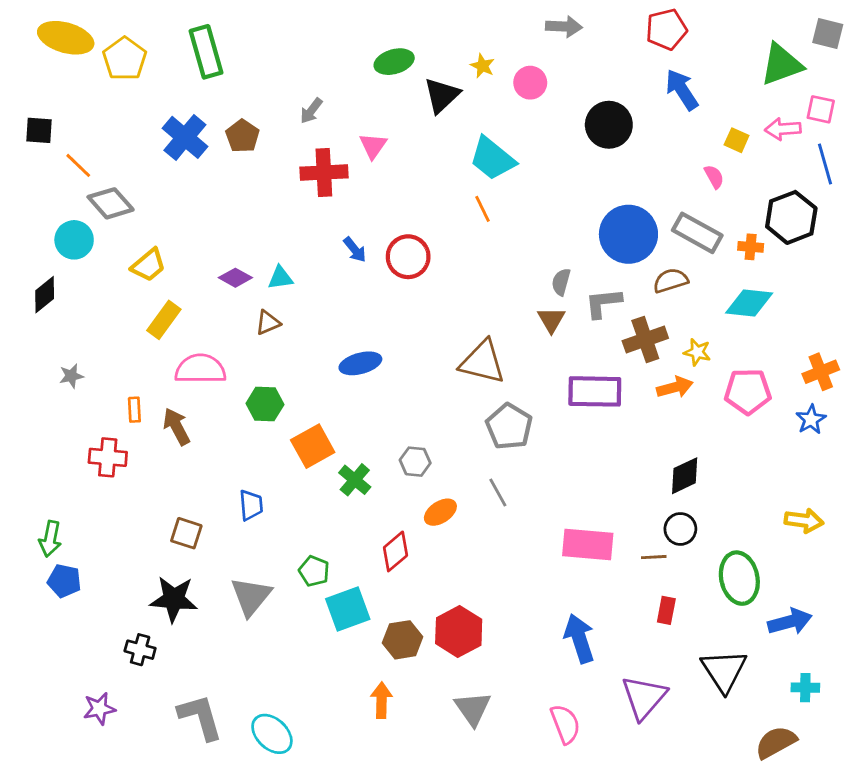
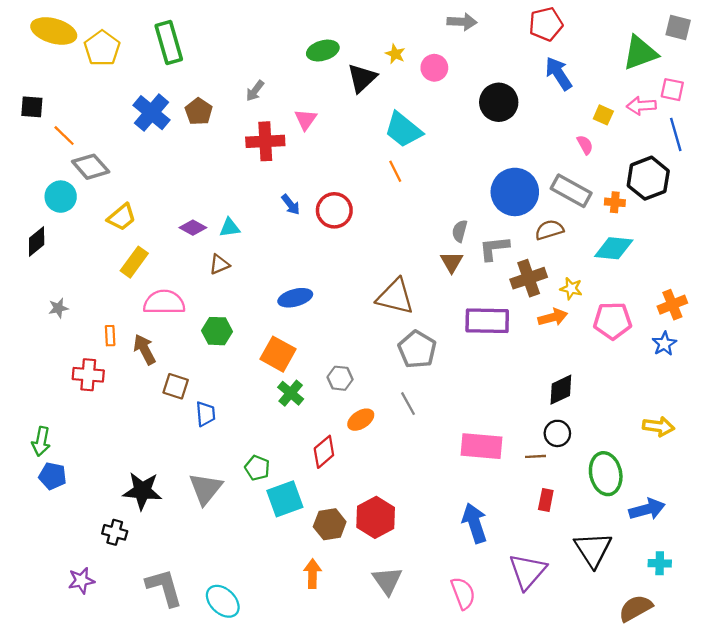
orange square: (313, 446) -> (278, 354), moved, turned -32
brown square: (186, 533) -> (176, 386), moved

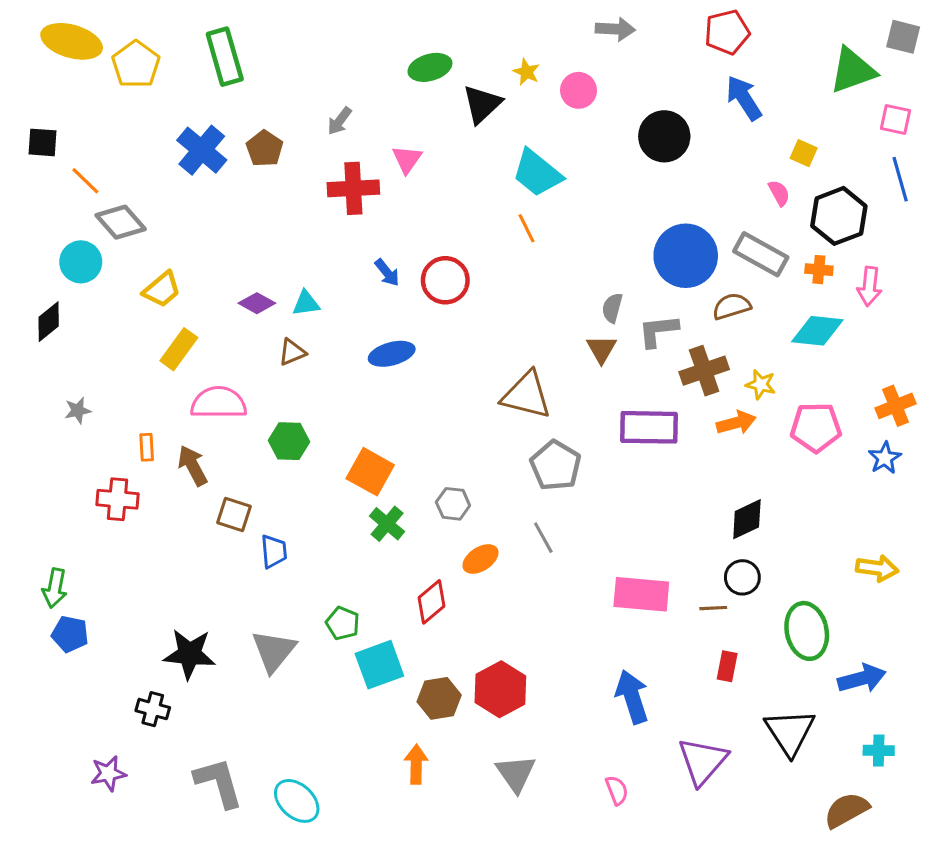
pink arrow: (641, 106) -> (869, 286), moved, turned -80
black hexagon: (648, 178) -> (839, 216), moved
blue ellipse: (295, 298) -> (392, 354), moved
pink semicircle: (463, 593) -> (617, 790), size x0.7

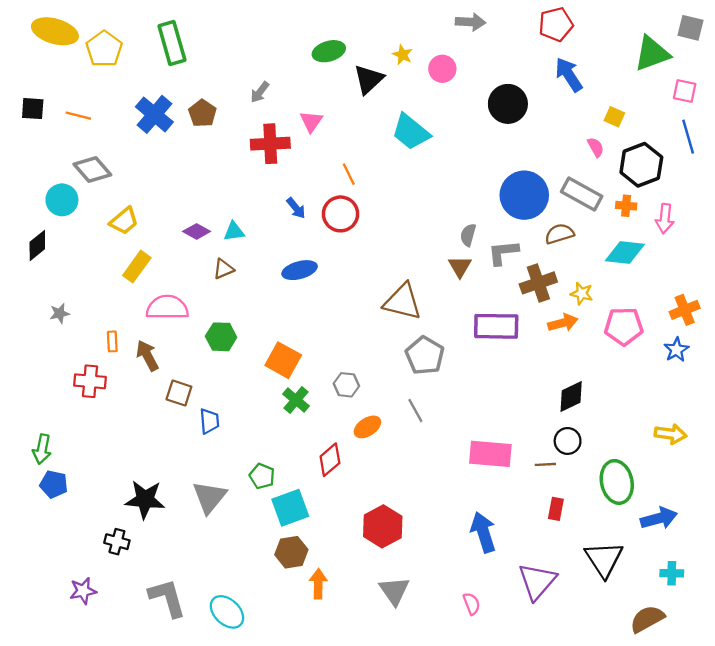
orange line: (85, 181) -> (78, 116), moved, turned -30
orange line: (526, 228) -> (349, 174), moved
brown hexagon: (439, 698) -> (291, 552), moved

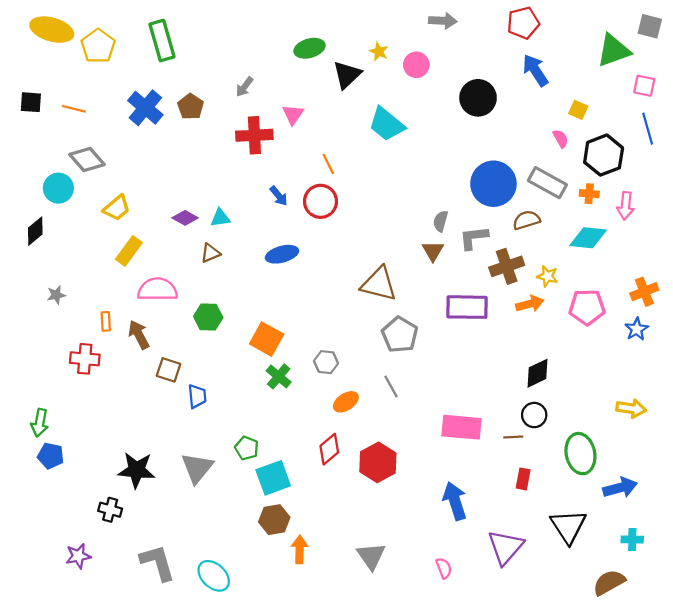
red diamond: (330, 460) -> (329, 449), moved
red hexagon: (383, 526) -> (378, 462), moved

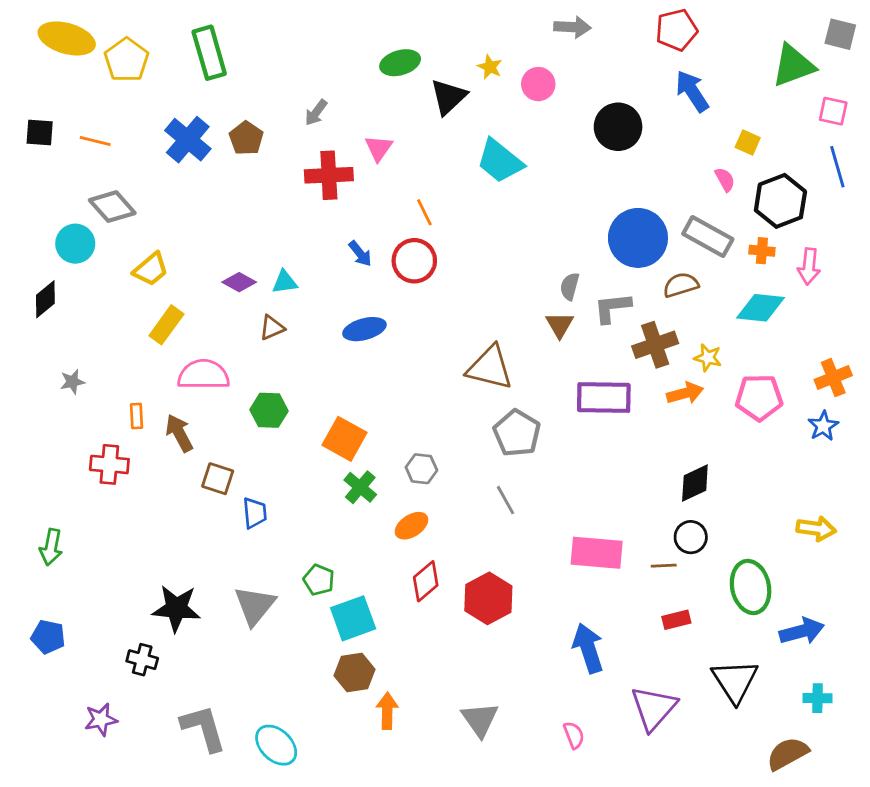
orange ellipse: (346, 402) -> (411, 526), moved
blue pentagon: (51, 456) -> (48, 637), moved
red rectangle: (523, 479) -> (676, 620), turned 65

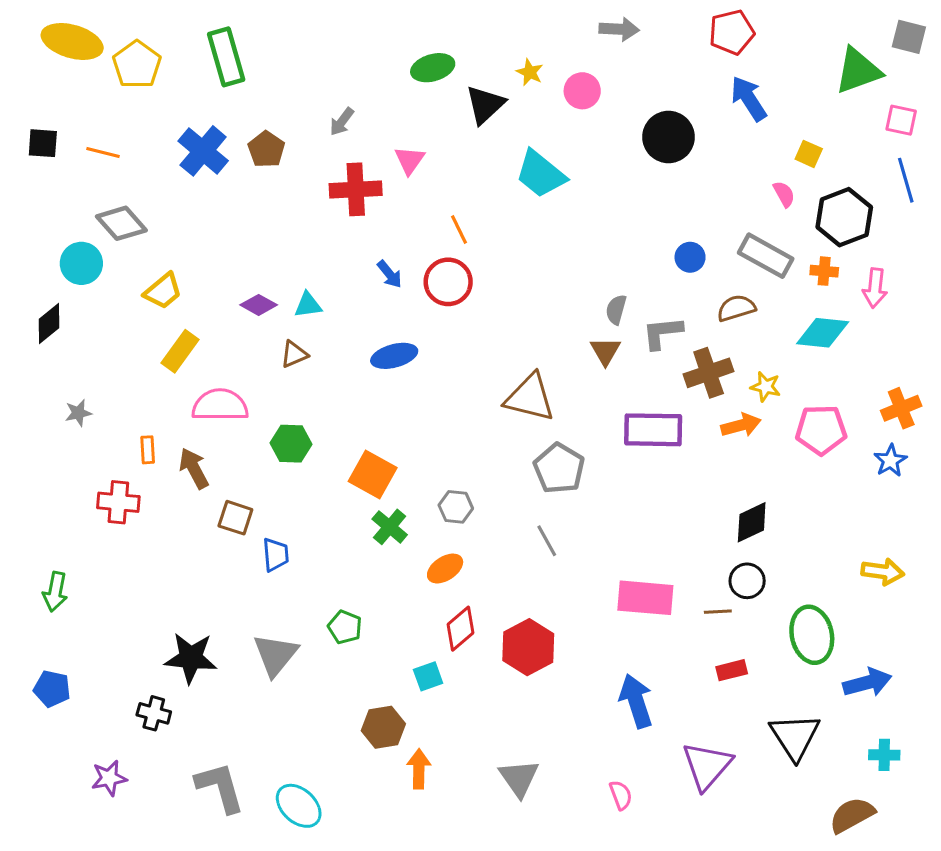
blue circle: (638, 238) -> (690, 257), size x0.5
cyan square: (353, 618) -> (428, 676), moved, size x0.6

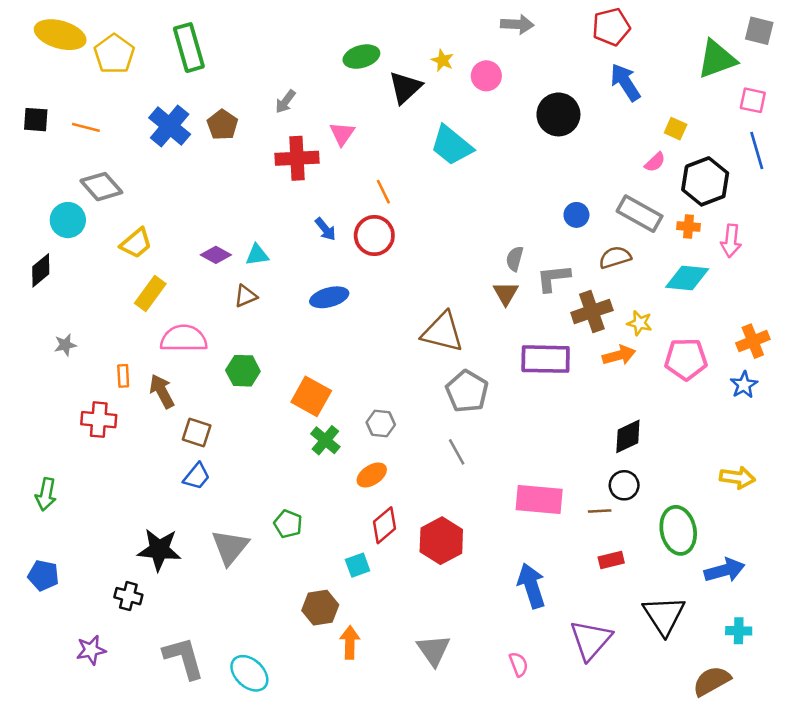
pink semicircle: (784, 194) -> (655, 162), turned 75
blue trapezoid: (276, 555) -> (197, 476), moved, turned 44

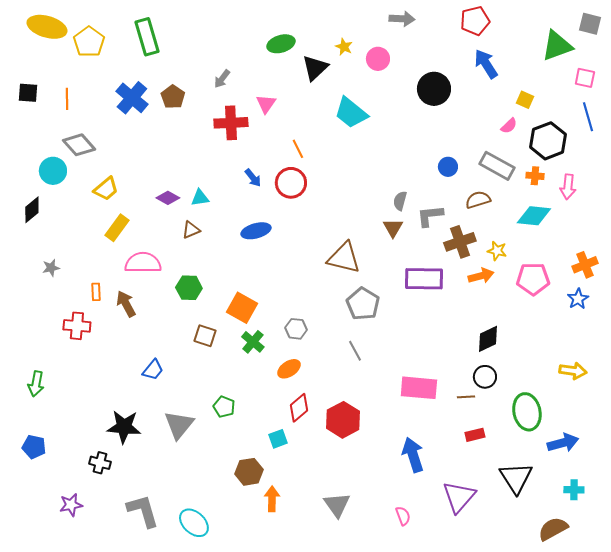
orange line: (86, 127) -> (67, 99), turned 75
brown square: (197, 432) -> (205, 336), moved

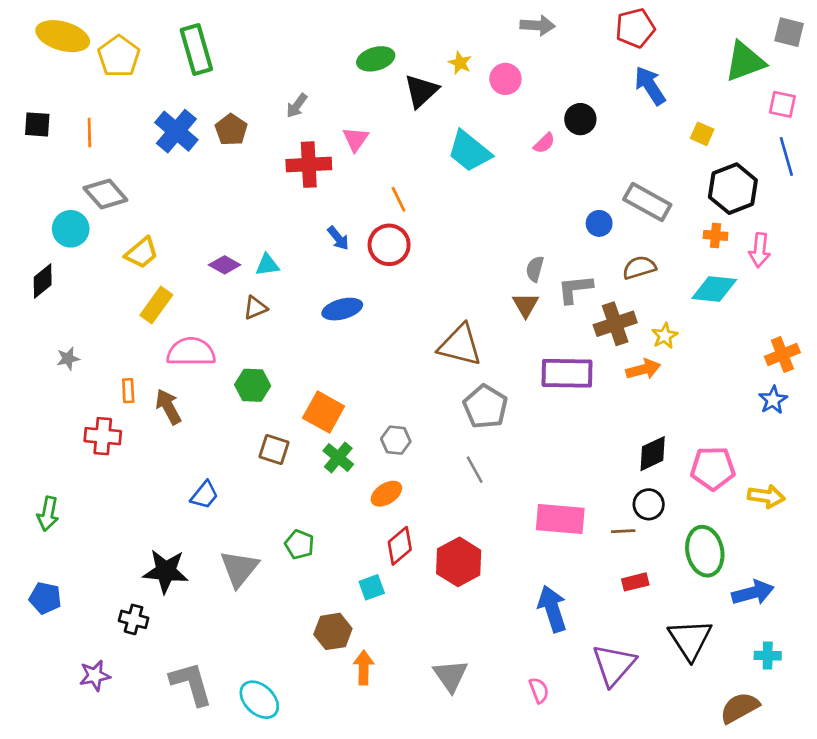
black circle: (434, 89) -> (580, 119), size x0.7
pink semicircle: (509, 126) -> (544, 143), moved
gray rectangle: (497, 166) -> (647, 202), moved
yellow star: (497, 251) -> (665, 336), turned 30
pink pentagon: (533, 279) -> (713, 468), moved

